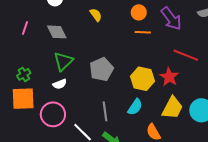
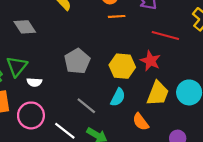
green triangle: (63, 61) -> (17, 66), moved
white semicircle: (60, 84) -> (34, 82), turned 32
gray line: (105, 111) -> (86, 106), turned -36

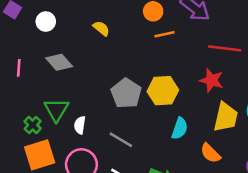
yellow hexagon: (122, 66) -> (163, 91), moved
white semicircle: (34, 82) -> (80, 125), turned 104
gray line: (86, 106) -> (121, 140), moved

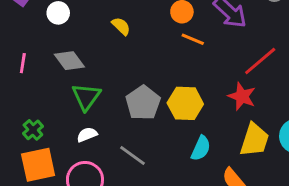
orange line: (164, 34) -> (193, 39), turned 30
red line: (225, 48) -> (260, 61), turned -52
green triangle: (56, 110) -> (86, 97), moved
white semicircle: (80, 125) -> (87, 135), turned 54

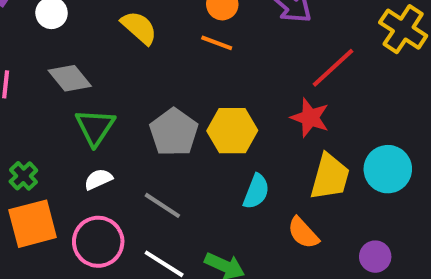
yellow semicircle: (121, 26) -> (139, 28), size x1.4
orange line: (193, 39) -> (217, 43), moved

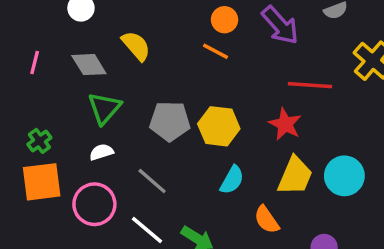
yellow semicircle: (139, 28) -> (136, 46), moved
red line: (333, 68) -> (310, 85), turned 39
gray pentagon: (174, 132) -> (170, 121), turned 30

